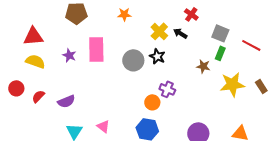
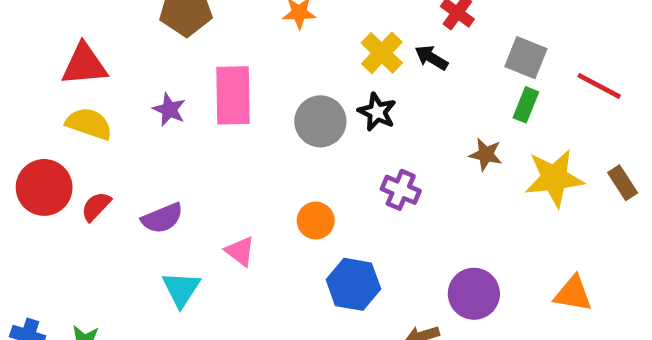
brown star: (203, 66) -> (486, 154), moved
red circle: (16, 88) -> (44, 187), size x1.5
orange circle: (152, 102) -> (316, 221), moved
pink triangle: (103, 126) -> (240, 251), moved

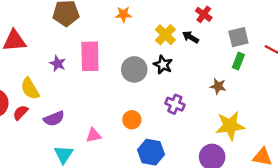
gray square: (526, 58) -> (238, 37), turned -36
yellow semicircle: (89, 124) -> (30, 89), moved, turned -140
yellow star: (554, 178) -> (230, 126), moved
pink triangle: (240, 251) -> (94, 135), turned -49

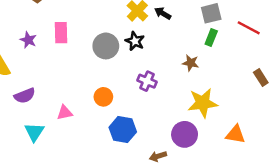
pink rectangle: (90, 56) -> (61, 33), size x0.7

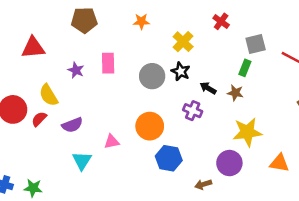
black arrow: (163, 13) -> (208, 88), moved
green rectangle: (211, 38) -> (245, 68), moved
orange circle: (103, 97) -> (150, 126), size x1.5

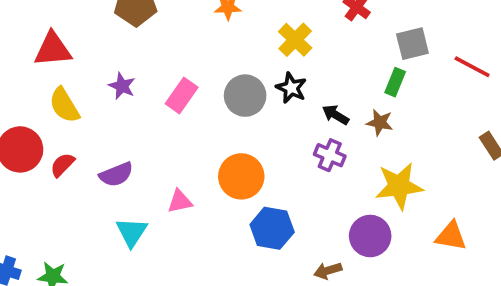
pink rectangle: (108, 63) -> (182, 96), moved, turned 36
yellow semicircle: (49, 95) -> (64, 105), moved
purple cross: (193, 111) -> (330, 155), moved

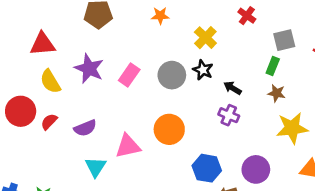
purple star: (122, 86) -> (89, 69), size x1.6
brown star: (380, 123) -> (277, 93), moved
yellow star: (399, 186) -> (292, 128), moved
pink triangle: (180, 201) -> (128, 146), size x1.5
blue hexagon: (272, 228) -> (207, 168), moved

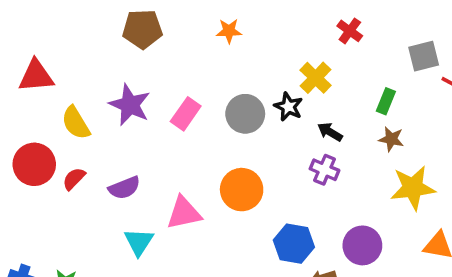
yellow cross: (205, 38) -> (316, 78), moved
gray square: (284, 40) -> (424, 56), moved
red triangle: (43, 44) -> (36, 76), moved

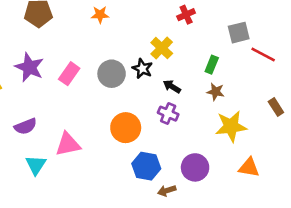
red cross: (350, 31) -> (186, 15), turned 30
orange circle: (242, 190) -> (126, 128), moved

